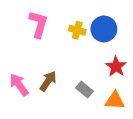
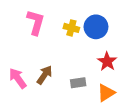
gray rectangle: (84, 90) -> (78, 83), turned -48
orange triangle: (115, 100) -> (106, 93), turned -36

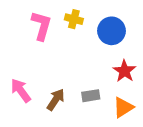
yellow cross: (71, 28) -> (74, 19), moved
brown arrow: (45, 75) -> (56, 100), moved

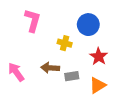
yellow cross: (74, 19) -> (65, 43), moved
brown arrow: (56, 100) -> (50, 68), moved, turned -120

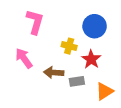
red star: (99, 56) -> (91, 59), moved
pink arrow: (16, 72) -> (24, 58), moved

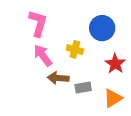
pink arrow: (24, 58) -> (43, 55), moved
red star: (91, 59) -> (115, 64), moved

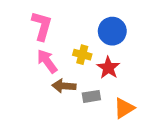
red star: (115, 64) -> (108, 68), moved

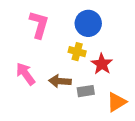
blue circle: (112, 31) -> (88, 23), moved
pink arrow: (47, 61) -> (25, 74), moved

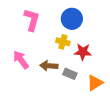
red star: (102, 64) -> (83, 52), turned -30
gray rectangle: (86, 91) -> (70, 74), turned 32

